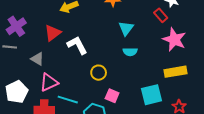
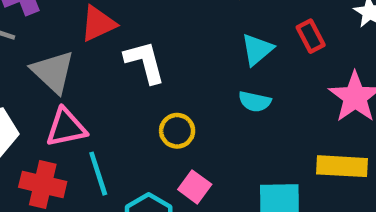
red rectangle: (161, 15) -> (311, 36), moved
gray triangle: (37, 59) -> (53, 72), size x1.5
cyan line: (68, 100) -> (98, 174), turned 42

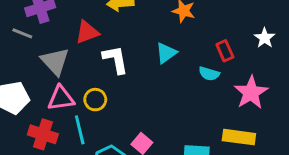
cyan triangle: (257, 49) -> (166, 53), moved
cyan semicircle: (255, 101) -> (209, 74), moved
yellow circle: (177, 131) -> (95, 100), moved

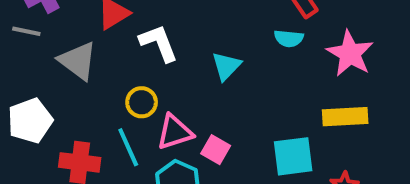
cyan triangle: (166, 53) -> (226, 66), moved
pink triangle: (61, 98) -> (175, 132), moved

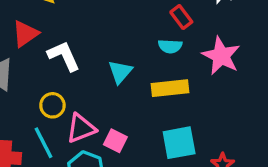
yellow rectangle: (345, 117) -> (170, 88), moved

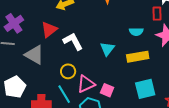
red rectangle: (181, 17) -> (157, 14), moved, turned 40

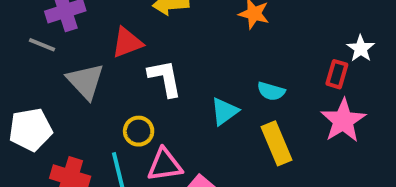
cyan semicircle: (136, 32) -> (271, 91), moved
yellow rectangle: (138, 57) -> (277, 143), turned 60

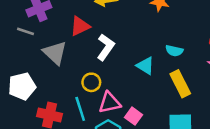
white L-shape: (165, 78) -> (106, 47), turned 50
cyan triangle: (224, 111) -> (145, 66), turned -48

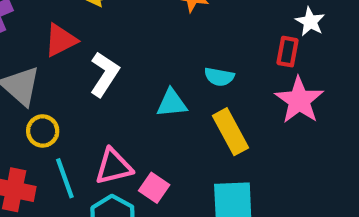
cyan triangle: (145, 66) -> (172, 103), turned -36
yellow circle: (91, 82) -> (43, 131), moved

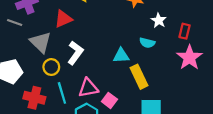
white star: (310, 22) -> (159, 20), moved
white L-shape: (105, 74) -> (75, 53), moved
yellow rectangle: (231, 132) -> (139, 77), moved

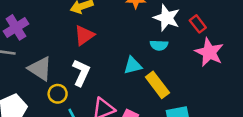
red triangle: (63, 19) -> (84, 35), moved
white star: (159, 20) -> (167, 18), size x1.5
red rectangle: (184, 31) -> (198, 24), turned -40

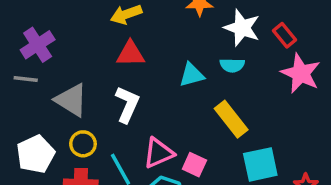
red triangle: (84, 35) -> (130, 54), turned 35
cyan triangle: (133, 65) -> (192, 75), moved
yellow circle: (58, 94) -> (83, 144), moved

